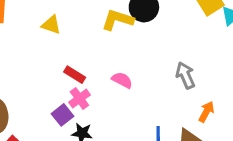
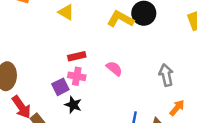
red rectangle: (75, 75) -> (77, 56), turned -56
pink cross: (79, 99) -> (77, 76), turned 35

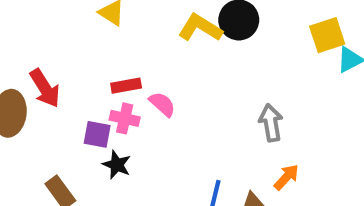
pink semicircle: (114, 68) -> (162, 104), moved
purple square: (60, 87) -> (97, 134), turned 35
red arrow: (21, 107) -> (45, 88), moved

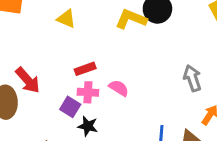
pink semicircle: (162, 104) -> (119, 88), moved
purple square: (97, 134) -> (70, 107), turned 30

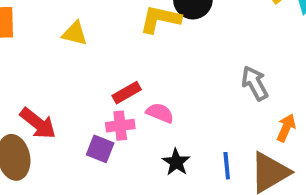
red rectangle: (85, 69) -> (127, 93), moved
black star: (88, 126) -> (176, 162), moved, turned 30

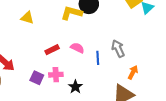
pink semicircle: (160, 113) -> (77, 48), moved
pink cross: (120, 126) -> (56, 75), moved
blue line: (227, 166) -> (98, 58), moved

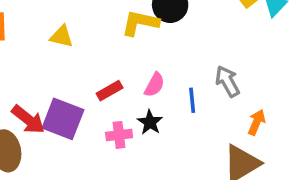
pink semicircle: (77, 48) -> (154, 85), turned 96
purple square: (37, 78) -> (63, 119), moved, size x1.6
black star: (75, 87) -> (150, 122), moved

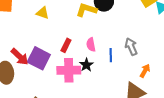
pink semicircle: (154, 85) -> (91, 45), turned 136
red rectangle: (110, 91) -> (66, 45), turned -40
pink cross: (119, 135) -> (69, 70), size x1.6

